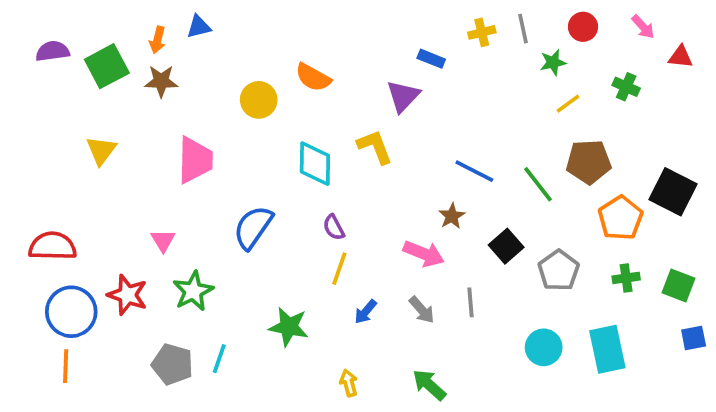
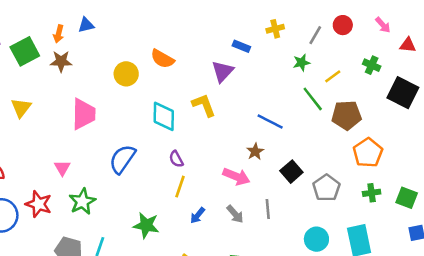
gray line: (523, 29) -> (315, 35), moved, turned 42
green star: (553, 62) -> (301, 63), moved
green line: (538, 184) -> (313, 99), moved
black square: (673, 192) -> (403, 93), moved

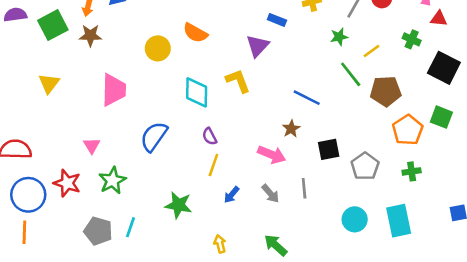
red triangle: (408, 45) -> (439, 19), moved
black square: (291, 172) -> (329, 149), turned 30
green square: (407, 198) -> (441, 117), moved

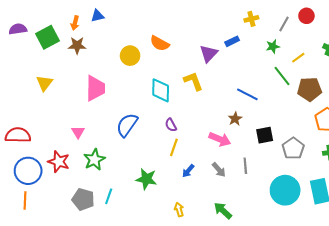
blue rectangle: (277, 20) -> (232, 41), moved, turned -48
cyan circle: (355, 219) -> (285, 190), size x1.5

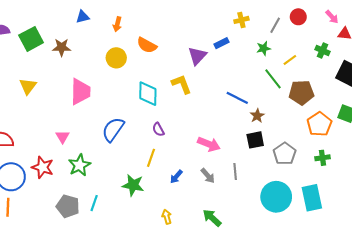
orange arrow: (75, 23) -> (117, 24), moved
brown star: (235, 119) -> (257, 116), moved
yellow line: (174, 147) -> (151, 158), moved

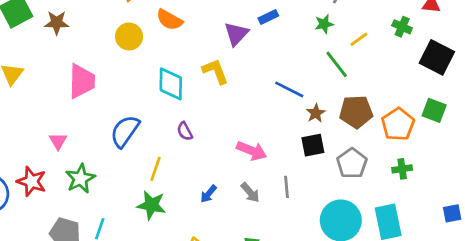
brown pentagon: (301, 93) -> (356, 112), moved
yellow line: (151, 158) -> (156, 169), moved

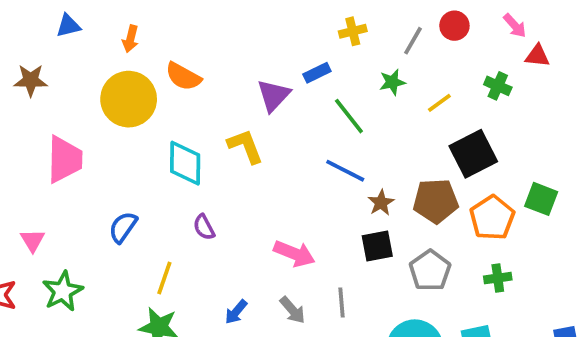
yellow circle: (129, 37) -> (129, 99), size x1.5
black square: (437, 57) -> (473, 154), moved, turned 36
green line: (337, 64) -> (349, 116), moved
blue semicircle: (125, 131) -> (123, 227), size x0.7

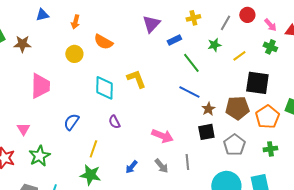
pink arrow: (515, 26) -> (270, 25), moved
purple triangle: (274, 95) -> (151, 24), moved
yellow circle: (129, 99) -> (74, 54), size x0.6
black square: (473, 154) -> (257, 83), turned 35

